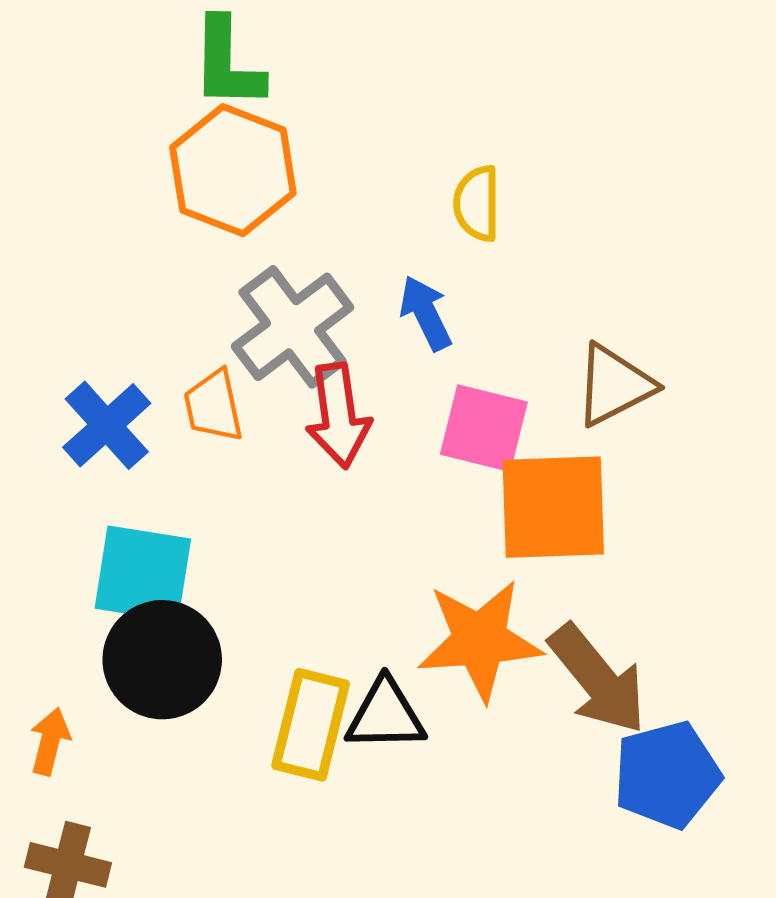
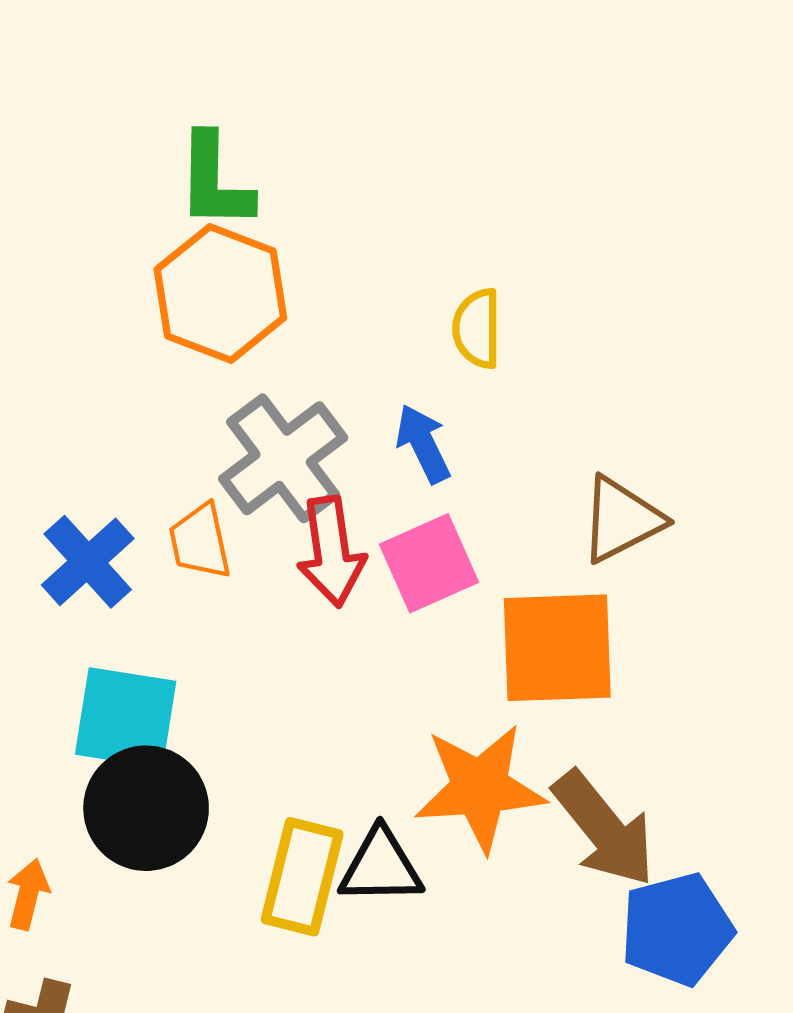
pink square: (484, 428) -> (429, 563), moved, turned -38

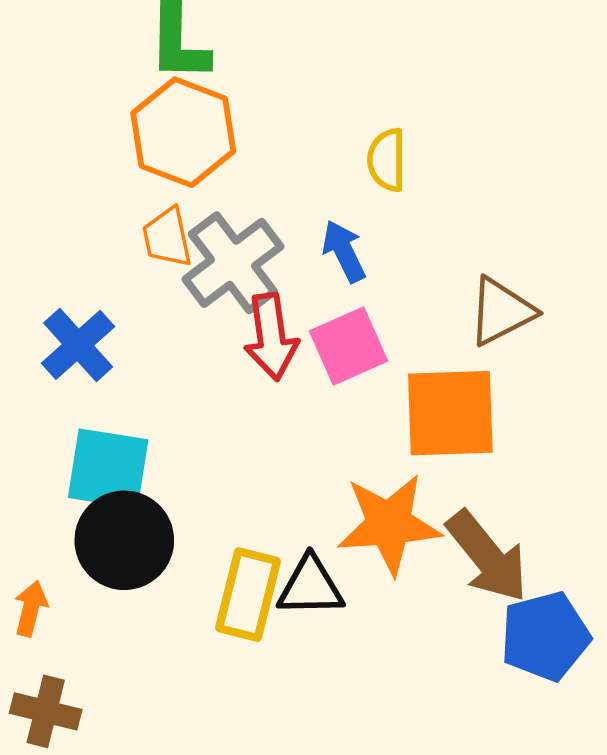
orange trapezoid: (200, 541) -> (167, 237), moved

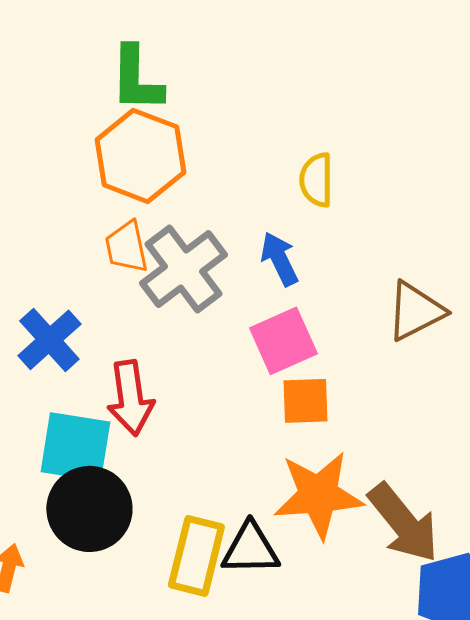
red arrow: (271, 337) -> (130, 398), moved
orange square: (450, 413) -> (305, 401), moved, size x0.6

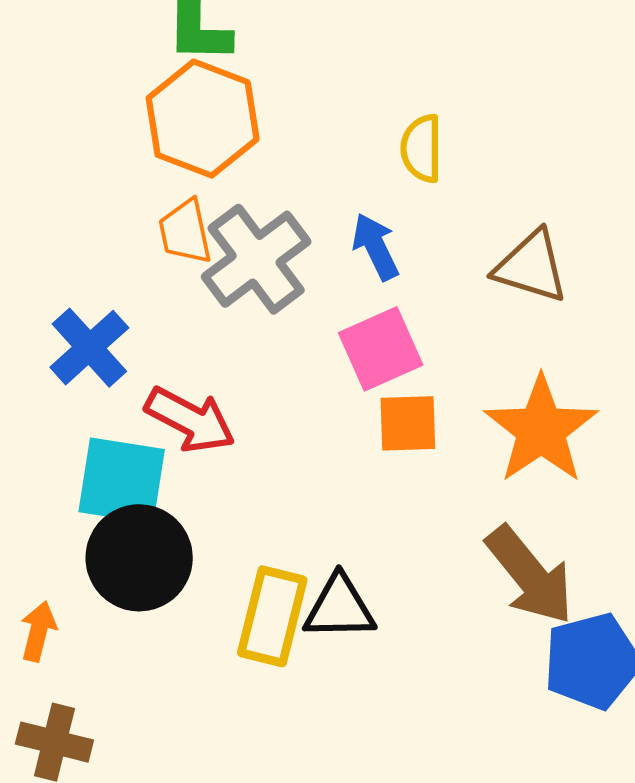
brown triangle: (415, 311) -> (531, 267), moved, turned 44
red arrow: (130, 398) -> (190, 420), turned -54
orange star: (318, 495) -> (541, 430), moved, turned -30

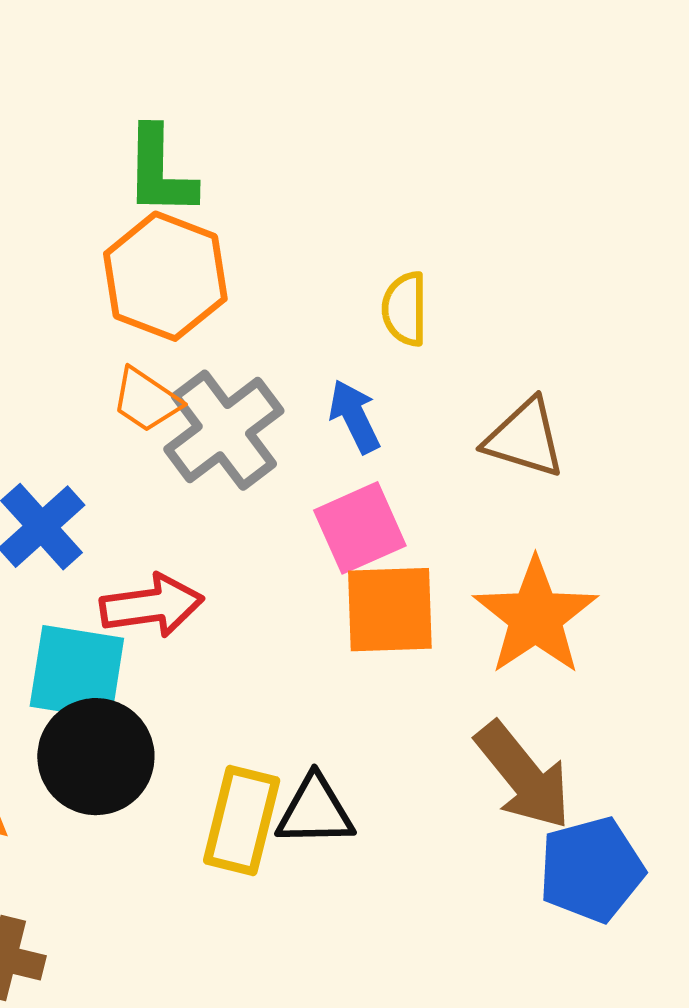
orange trapezoid: (185, 232) -> (146, 400), turned -44
red arrow: (190, 420) -> (152, 606), turned -36
orange square: (408, 423) -> (390, 610), size x1.4

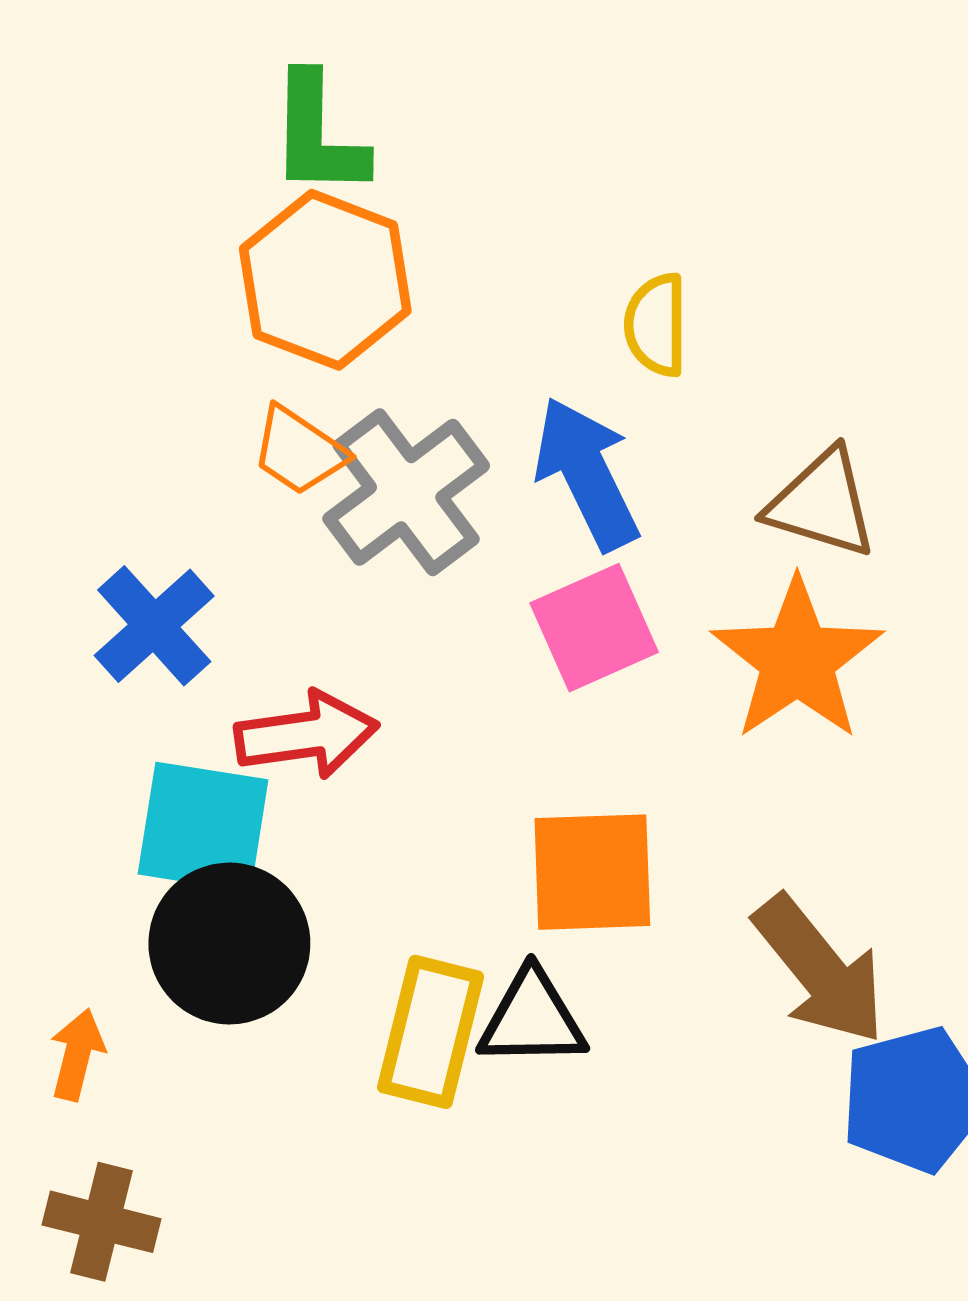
blue arrow: (355, 416) -> (587, 473), size x1.5
orange square: (390, 610) -> (592, 872), moved
orange star: (535, 616) -> (797, 660), moved

